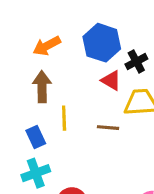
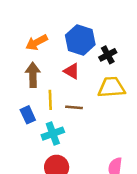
red triangle: (111, 80) -> (72, 71), moved
brown line: (108, 128) -> (74, 107), moved
cyan cross: (36, 173) -> (53, 134), moved

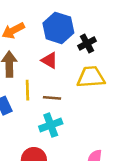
cyan cross: (53, 134) -> (51, 125), moved

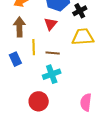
red triangle: (49, 60) -> (51, 24), turned 40

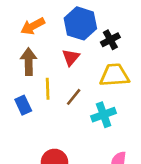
brown line: (53, 53) -> (74, 97), turned -56
cyan cross: (52, 74) -> (104, 115), moved

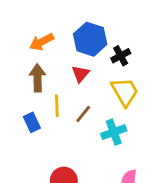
yellow trapezoid: (114, 75) -> (125, 92), turned 64

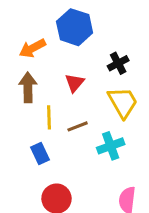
blue hexagon: (90, 39) -> (75, 27), moved
brown line: (83, 114) -> (78, 126), turned 30
blue rectangle: (32, 122) -> (40, 153), moved

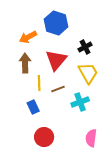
red triangle: (75, 83) -> (56, 60), size x1.6

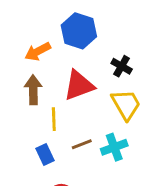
black cross: (85, 47) -> (122, 66), turned -32
red triangle: (56, 60) -> (79, 85), turned 30
brown line: (58, 89) -> (82, 144), moved

